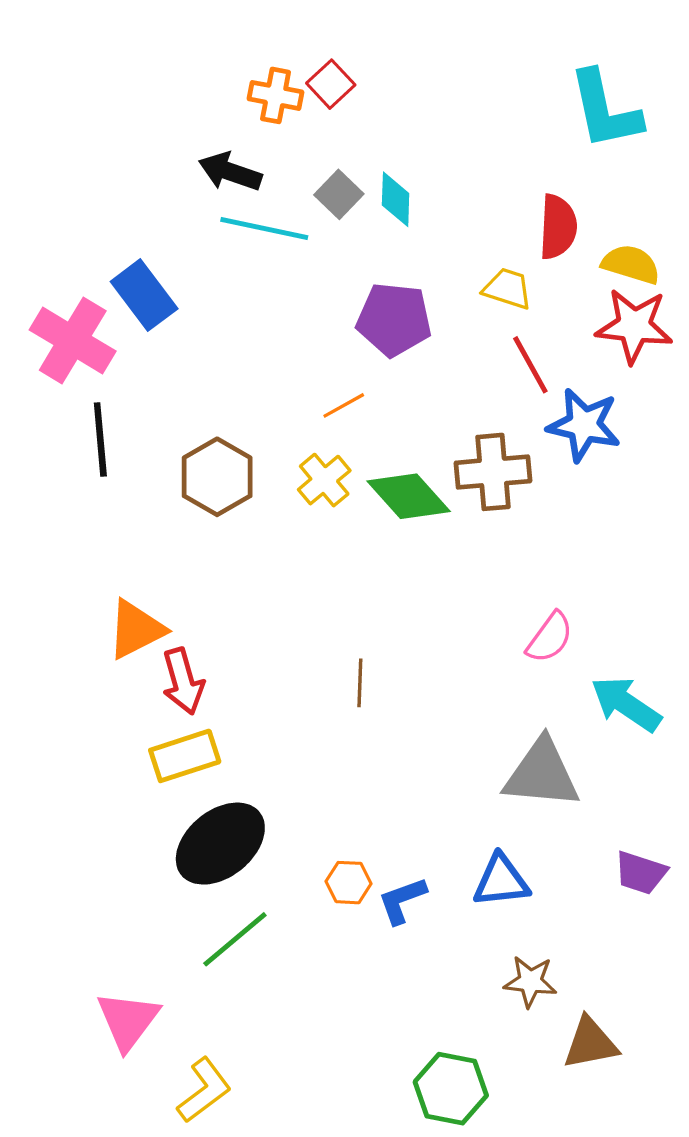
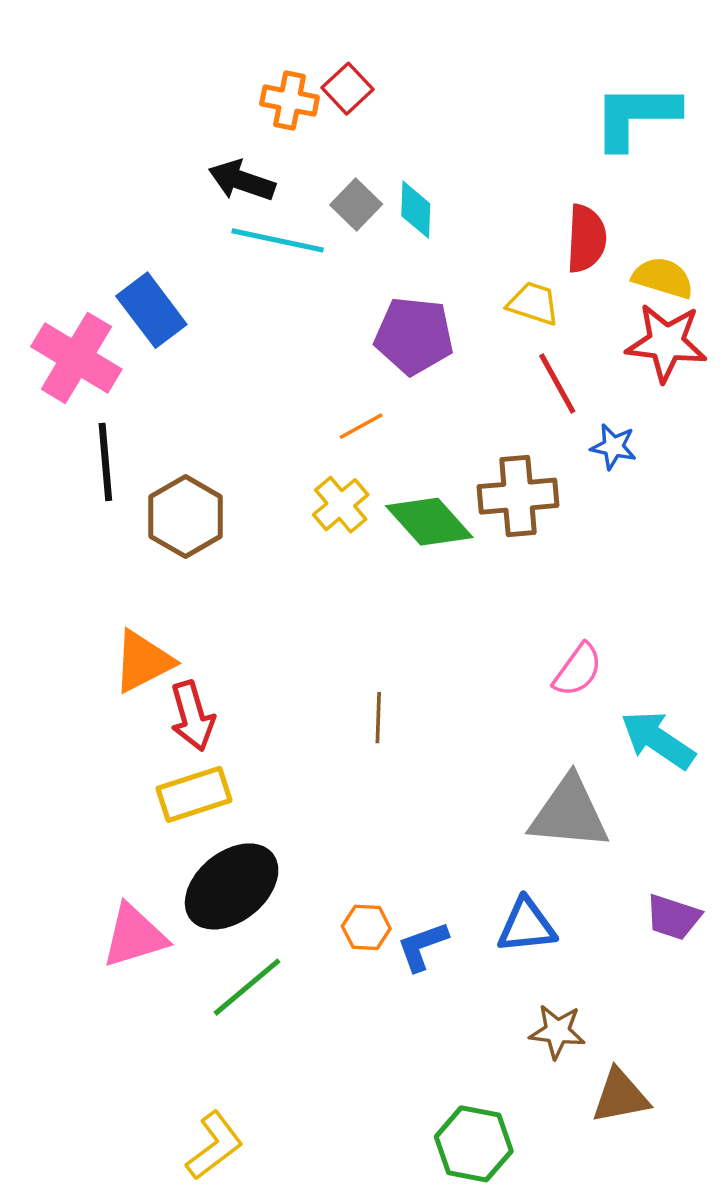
cyan L-shape: (605, 110) -> (636, 116), turned 102
blue star: (584, 425) -> (613, 447), size x0.6
brown hexagon: (217, 477) -> (186, 517), moved
pink triangle: (128, 1020) -> (134, 936), moved, turned 36

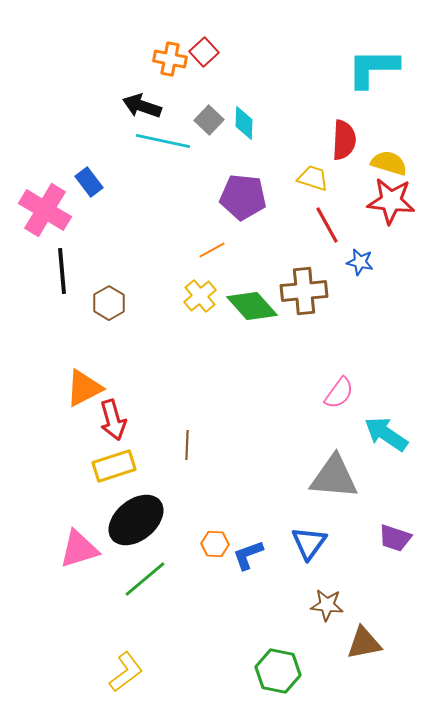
blue rectangle: (151, 310) -> (89, 182), size x0.7
brown hexagon: (186, 517) -> (109, 303), size x0.7
brown line: (378, 718) -> (187, 445), moved
blue triangle: (527, 926) -> (309, 543), turned -48

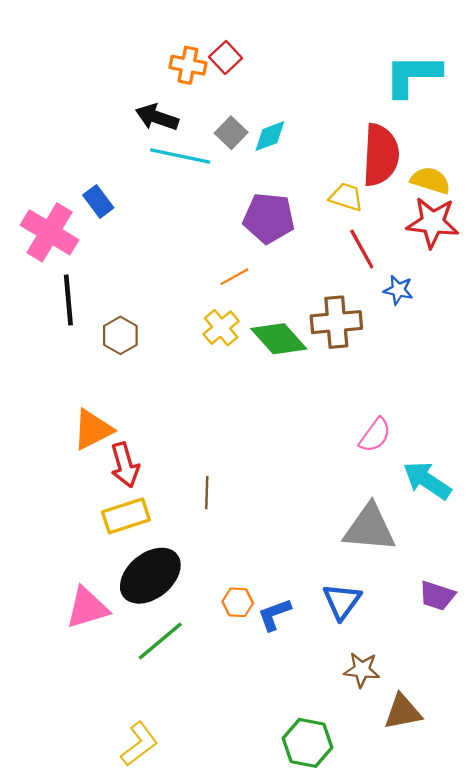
cyan diamond: (244, 123) -> (270, 136), turned 68
red semicircle: (344, 140) -> (381, 155), size x1.4

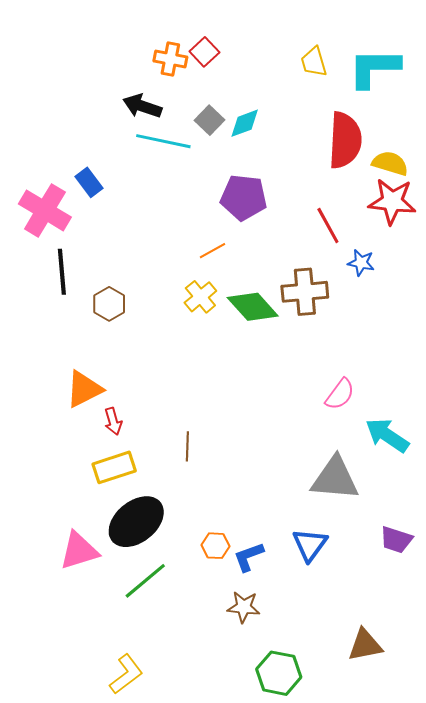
yellow trapezoid: (346, 197) -> (314, 62), moved, turned -124
red arrow: (125, 465) -> (113, 421), size x0.7
brown star: (362, 670) -> (244, 607), moved

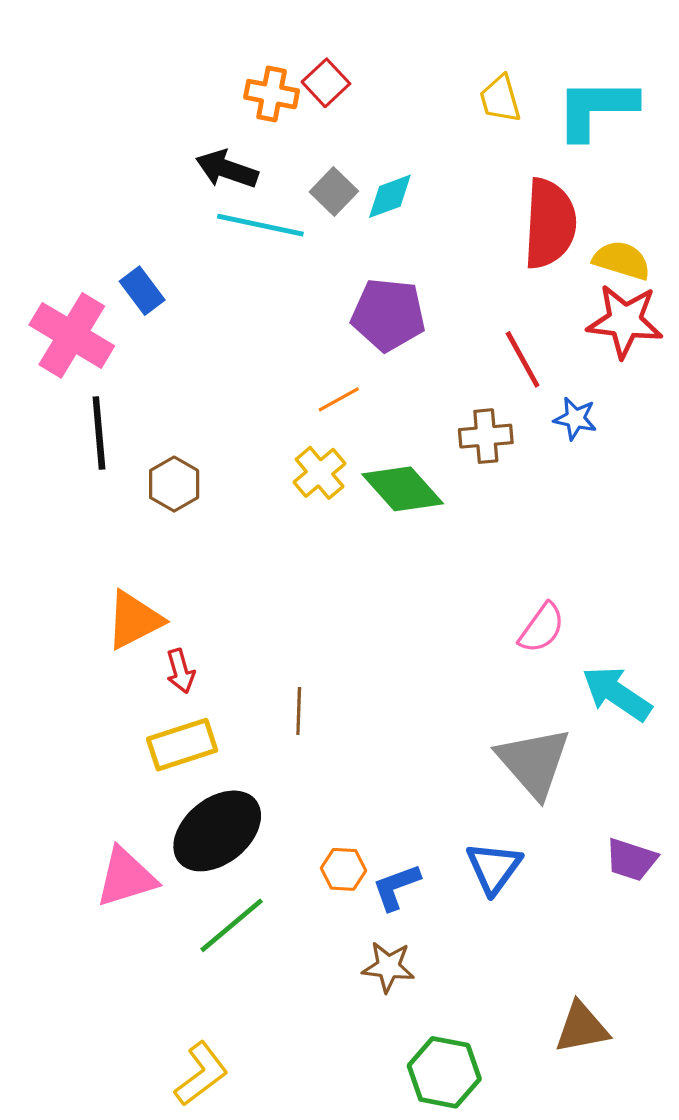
brown cross: (305, 292) -> (486, 436), moved, size x0.7
gray triangle: (335, 478) -> (534, 762), turned 44

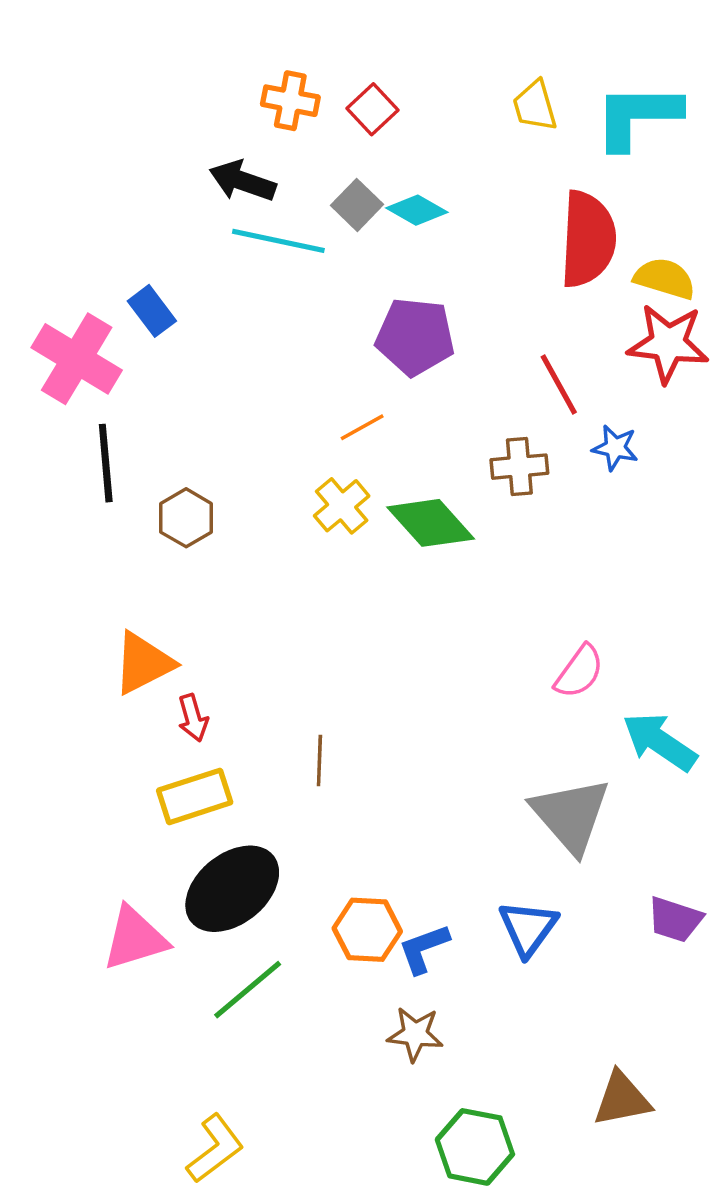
red square: (326, 83) -> (372, 109), moved
cyan diamond: (390, 196) -> (417, 210), turned 50
orange hexagon: (343, 869) -> (367, 930), size x1.4

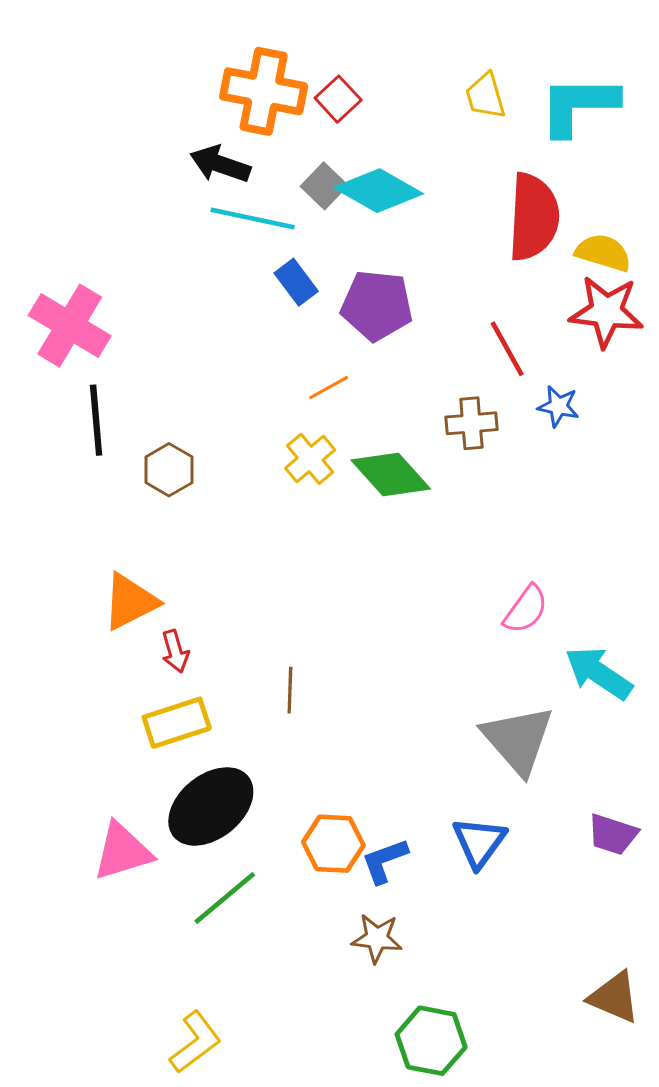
orange cross: (290, 101) -> (264, 91), size x1.6
cyan diamond: (417, 210) -> (378, 191), size x1.6
blue rectangle: (152, 311) -> (296, 282), moved
brown triangle: (622, 1099) -> (614, 997), moved, turned 34

